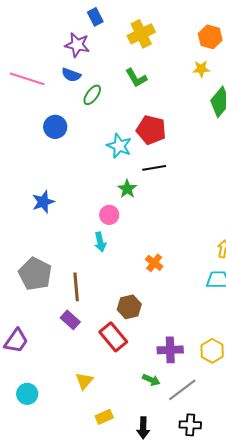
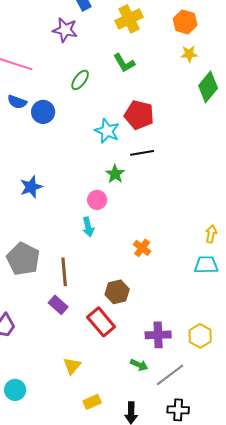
orange hexagon: (210, 37) -> (185, 22), moved
blue semicircle: (71, 75) -> (17, 102), moved
cyan circle: (27, 394) -> (15, 390), moved

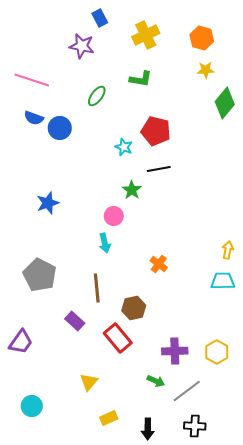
green L-shape: (124, 63) -> (141, 79), turned -50
cyan star: (107, 131) -> (124, 147), size x0.7
brown line: (64, 272) -> (97, 288), moved

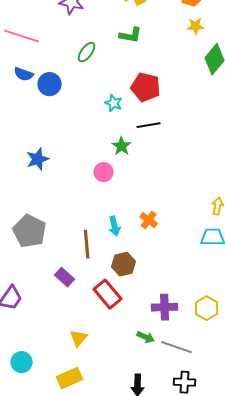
cyan arrow: (105, 243) -> (115, 226), moved
gray line: (187, 391) -> (177, 347), turned 56
yellow rectangle: (109, 418) -> (70, 378), moved, size x1.4

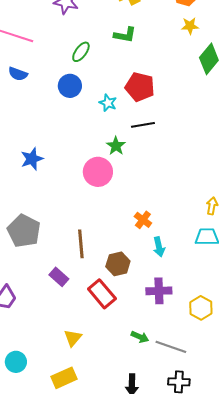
blue circle: (50, 84) -> (70, 86), moved
pink circle: (104, 172) -> (98, 172), size x1.5
cyan arrow: (115, 226) -> (159, 247), moved
purple cross: (165, 307) -> (159, 291), moved

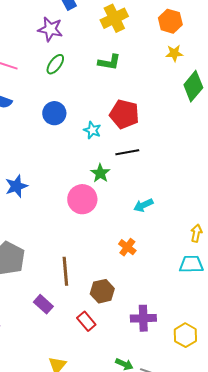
green ellipse: (81, 52) -> (55, 64), moved
cyan arrow: (159, 247) -> (143, 205), moved, turned 78
red rectangle: (102, 294) -> (86, 321), size x0.7

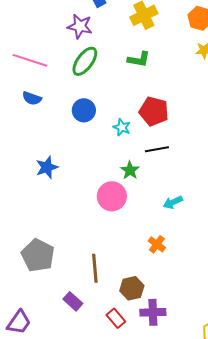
green ellipse: (55, 64) -> (85, 61), size x1.4
blue star: (16, 186) -> (47, 167), moved
purple cross: (143, 318) -> (153, 312), moved

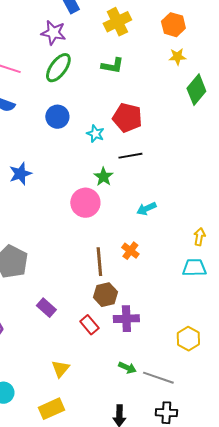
brown line: (95, 268) -> (99, 262), moved

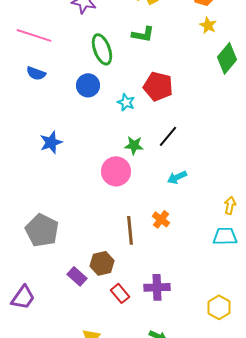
yellow star: (177, 57) -> (208, 25), turned 30
green ellipse: (58, 68) -> (102, 49), moved, turned -56
black line: (130, 156) -> (168, 136), moved, turned -40
green star: (103, 177) -> (134, 145), turned -30
brown hexagon: (105, 295) -> (102, 263), moved

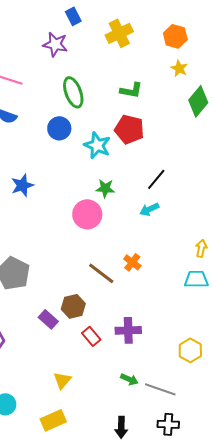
green L-shape: (143, 34) -> (131, 90), moved
cyan star: (126, 102) -> (97, 145), size x1.5
black line: (168, 136) -> (156, 179), moved
cyan arrow: (177, 177) -> (149, 209), moved
brown line: (130, 230) -> (101, 273), turned -48

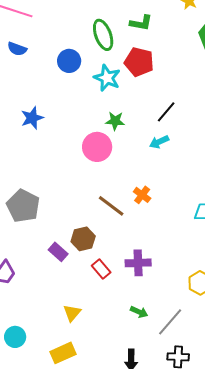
green ellipse: (73, 92) -> (103, 35), moved
gray line: (160, 389) -> (170, 322), turned -68

